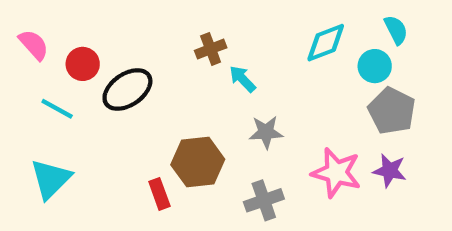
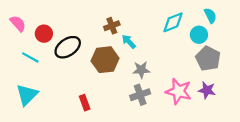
brown hexagon: (198, 162) -> (105, 60), moved
gray cross: (264, 200) -> (140, 95), moved

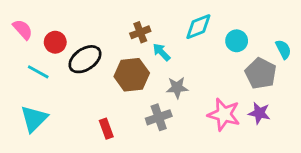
cyan semicircle: (210, 16) -> (283, 49), moved
cyan diamond: (173, 22) -> (198, 27), moved
cyan circle: (199, 35) -> (237, 41), moved
gray cross: (140, 95) -> (159, 117), moved

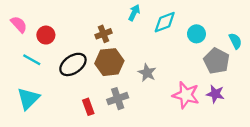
brown cross: (140, 32) -> (104, 34), moved
cyan arrow: (161, 52) -> (134, 13), moved, turned 70
black ellipse: (85, 59) -> (73, 64), moved
gray star: (177, 88) -> (147, 73), turned 30
gray cross: (159, 117) -> (118, 99), moved

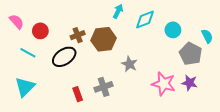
brown cross: (104, 34) -> (78, 35), moved
brown hexagon: (109, 62) -> (104, 39), moved

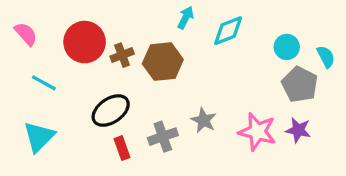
cyan circle: (173, 30) -> (287, 47), moved
red circle: (40, 31) -> (85, 42), moved, size x1.6
black ellipse: (64, 57) -> (111, 111), moved
gray star: (129, 64) -> (204, 120), moved

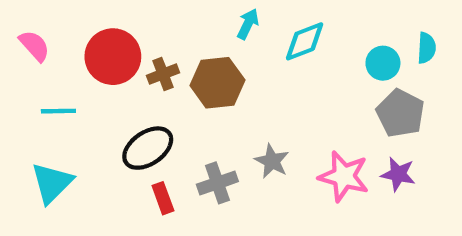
cyan semicircle: (326, 57) -> (426, 48), moved, turned 30
cyan line: (44, 83) -> (58, 111), turned -30

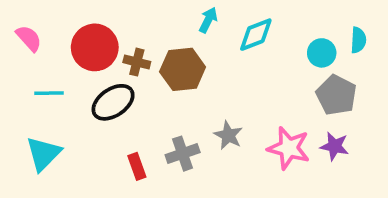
brown cross: (163, 74) -> (137, 62), turned 35
black ellipse: (148, 148) -> (113, 102), moved

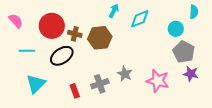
cyan semicircle: (358, 40) -> (194, 12), moved
purple star: (334, 146) -> (191, 74), moved
cyan triangle: (43, 154) -> (36, 84), moved

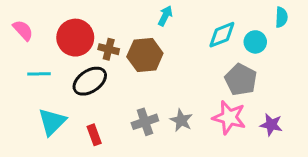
cyan diamond: (140, 19) -> (222, 35), moved
gray pentagon: (184, 52) -> (241, 80), moved
gray star: (125, 74) -> (181, 120), moved
purple star: (191, 74) -> (271, 125), moved
red rectangle: (75, 91) -> (94, 135), moved

